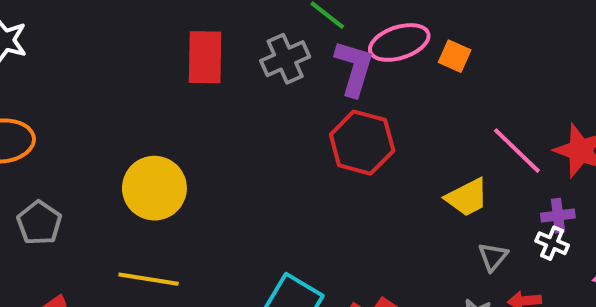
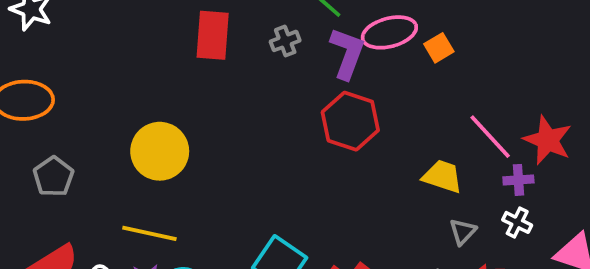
orange square: (455, 56) -> (439, 48), turned 32
gray cross: (285, 59) -> (285, 41), size x0.7
yellow trapezoid: (467, 197) -> (442, 176), turned -138
purple cross: (558, 216) -> (518, 180), moved

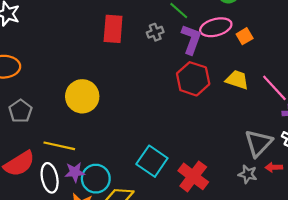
yellow trapezoid: (442, 176) -> (237, 80), moved
gray triangle: (463, 232) -> (258, 143), size x1.8
yellow line: (149, 233) -> (59, 146), moved

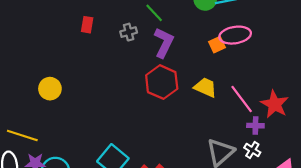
pink ellipse: (216, 27) -> (235, 35), moved
red rectangle: (113, 29) -> (87, 25), size x0.6
yellow circle: (82, 96) -> (50, 89), size x0.7

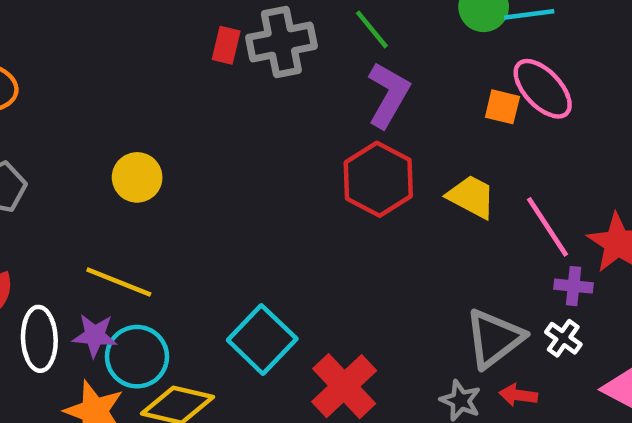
gray cross: (129, 32) -> (281, 42), moved, size x1.8
pink ellipse: (235, 35) -> (543, 89), turned 52
orange square: (217, 45) -> (502, 107), turned 35
yellow line: (22, 136) -> (119, 282), moved

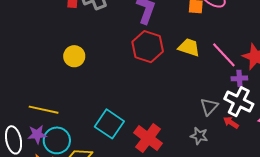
yellow circle: (137, 177) -> (74, 56), moved
gray triangle: (494, 338) -> (209, 107), size x0.7
white cross: (563, 338) -> (239, 102), size x1.8
red arrow: (518, 395) -> (231, 122), moved, turned 35

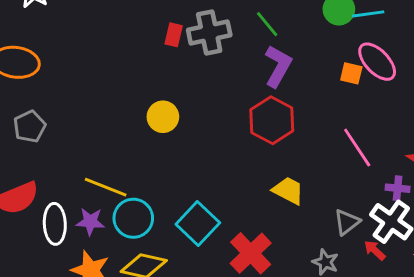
yellow trapezoid: (189, 47) -> (288, 191), moved
pink line: (224, 55) -> (357, 147), moved
cyan circle: (57, 140) -> (133, 218), moved

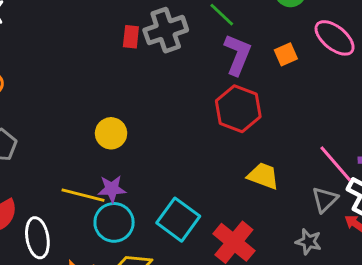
orange square: (351, 73) -> (286, 54), moved, turned -30
yellow circle: (163, 117) -> (111, 133), moved
pink line: (357, 147) -> (336, 164), moved
purple star: (90, 222) -> (112, 189), moved

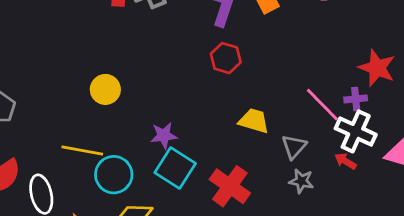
red hexagon: (238, 109) -> (226, 58), size x0.7
purple star: (112, 189) -> (164, 136), moved
gray triangle: (325, 200) -> (294, 147), moved

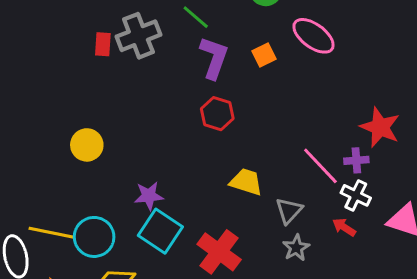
white cross: (356, 131) -> (356, 195), size x0.7
yellow line: (82, 150) -> (51, 233), moved
gray star: (301, 181) -> (296, 248), turned 30

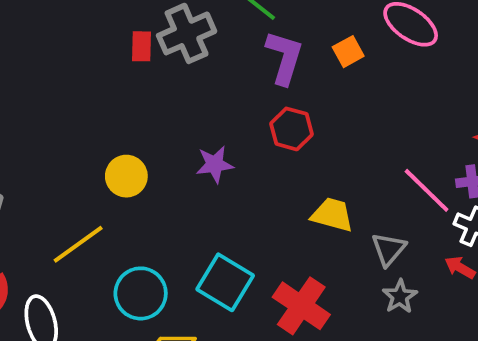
purple star: (149, 196) -> (215, 164), moved
yellow line: (51, 233) -> (78, 244), moved, turned -45

